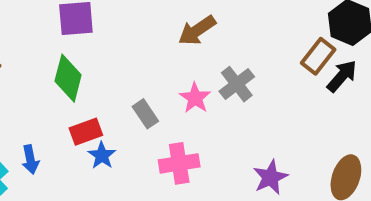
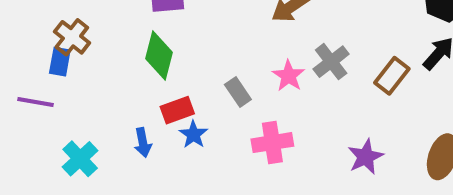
brown rectangle: (318, 56) -> (392, 76), moved
blue arrow: (30, 159) -> (143, 143), moved

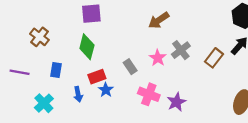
blue rectangle: (60, 62) -> (56, 70), moved
pink cross: (272, 143) -> (149, 94), turned 30
purple star: (366, 157) -> (176, 102), moved

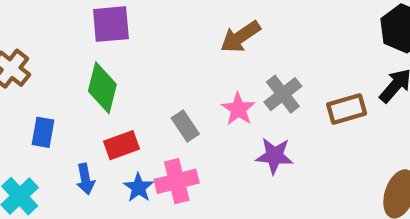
brown rectangle: (214, 58) -> (347, 109), turned 36
blue star: (106, 90) -> (139, 188), moved
pink cross: (149, 94) -> (177, 181), moved, turned -35
purple star: (176, 102) -> (274, 156), moved, turned 30

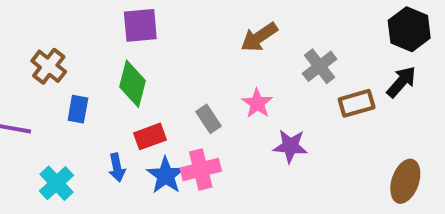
gray cross: (283, 94) -> (320, 66), moved
blue rectangle: (43, 132) -> (78, 109), moved
blue star: (139, 188) -> (166, 175), size x1.4

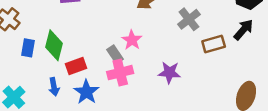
green diamond: (132, 84) -> (54, 45), moved
pink star: (257, 103) -> (132, 40), moved
pink cross: (201, 170) -> (120, 73), moved

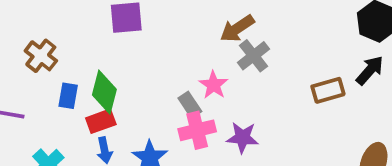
gray cross: (189, 19) -> (253, 56), moved
red rectangle: (76, 66) -> (101, 121), moved
purple star: (169, 73) -> (243, 138), moved

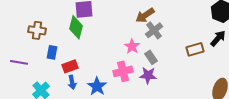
brown cross: (41, 56) -> (37, 30), turned -30
green diamond: (104, 92) -> (76, 27), moved
gray rectangle: (190, 105) -> (151, 57), moved

